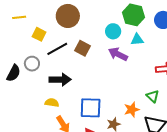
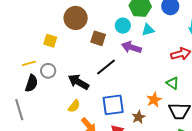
yellow line: (19, 17) -> (29, 63), moved
brown square: (83, 48) -> (98, 38), moved
black line: (57, 49) -> (106, 67), moved
black arrow: (60, 80) -> (78, 82), turned -140
yellow semicircle: (52, 103) -> (74, 106), turned 128

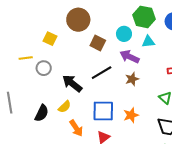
black semicircle: (31, 83) -> (42, 113), moved
orange star: (154, 100) -> (131, 115), moved
brown star: (139, 117) -> (132, 79), moved

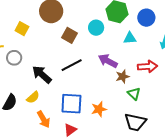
cyan triangle: (148, 42) -> (130, 38), moved
purple arrow: (129, 57) -> (108, 61), moved
brown star: (132, 79) -> (123, 77), moved

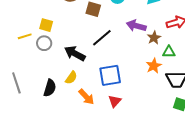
yellow square: (22, 29) -> (46, 25), moved
green triangle: (134, 94) -> (169, 52), turned -32
orange star: (99, 109) -> (154, 66), moved

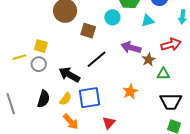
orange star: (154, 66) -> (130, 92), moved
blue square: (110, 75) -> (89, 98), moved
black semicircle: (50, 88) -> (43, 99), moved
orange arrow: (86, 97) -> (71, 122), moved

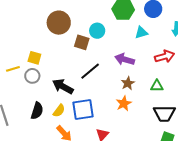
cyan circle: (112, 17) -> (97, 31), moved
brown star: (149, 60) -> (128, 83), moved

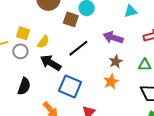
blue square: (83, 109) -> (70, 86), turned 30
yellow semicircle: (59, 111) -> (43, 42), moved

